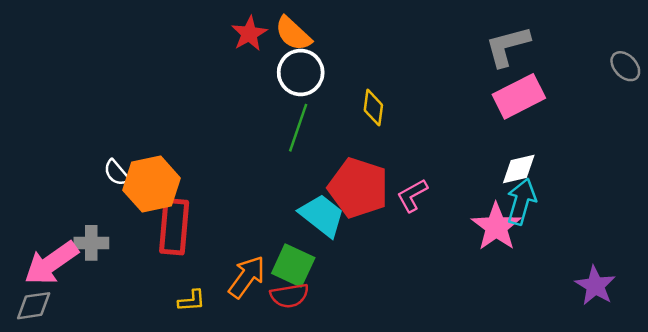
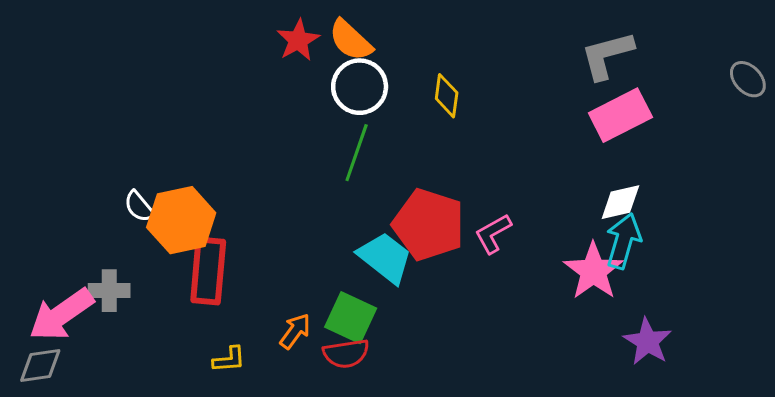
yellow diamond: (373, 108) -> (447, 96), moved
orange arrow: (247, 277) -> (295, 331), size x0.7
purple star: (595, 286) -> (647, 342), moved

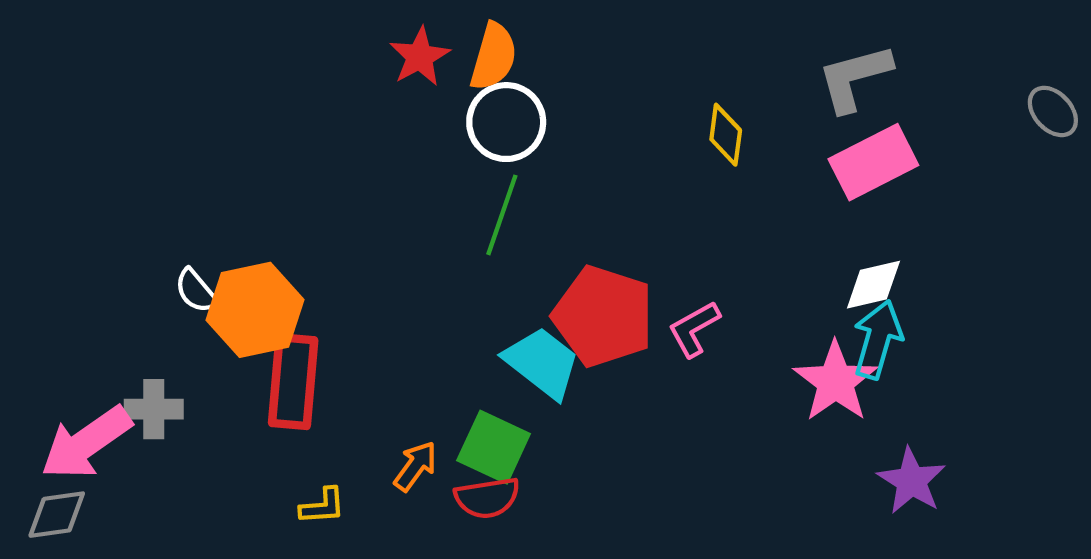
orange semicircle: (351, 40) -> (494, 57), turned -117
yellow diamond: (447, 96) -> (726, 135), moved

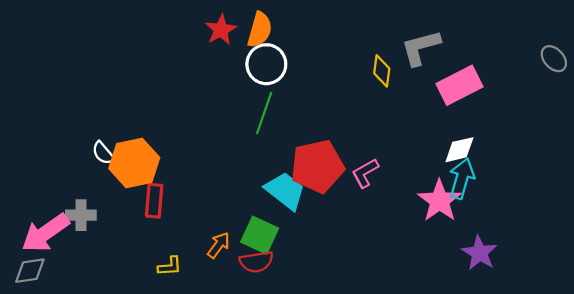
gray L-shape: (854, 78) -> (421, 48), moved
red pentagon: (603, 316) -> (317, 166), turned -30
red rectangle: (293, 382) -> (154, 201), size x0.7

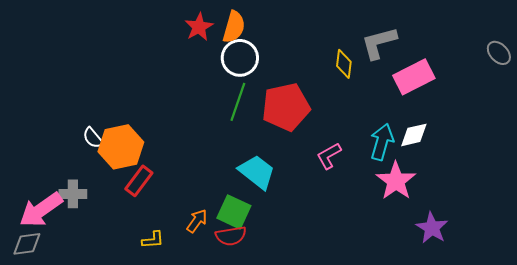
red pentagon: (317, 166) -> (286, 107), moved
cyan arrow: (462, 179) -> (382, 142), moved
red rectangle: (154, 201) -> (139, 181), turned 32

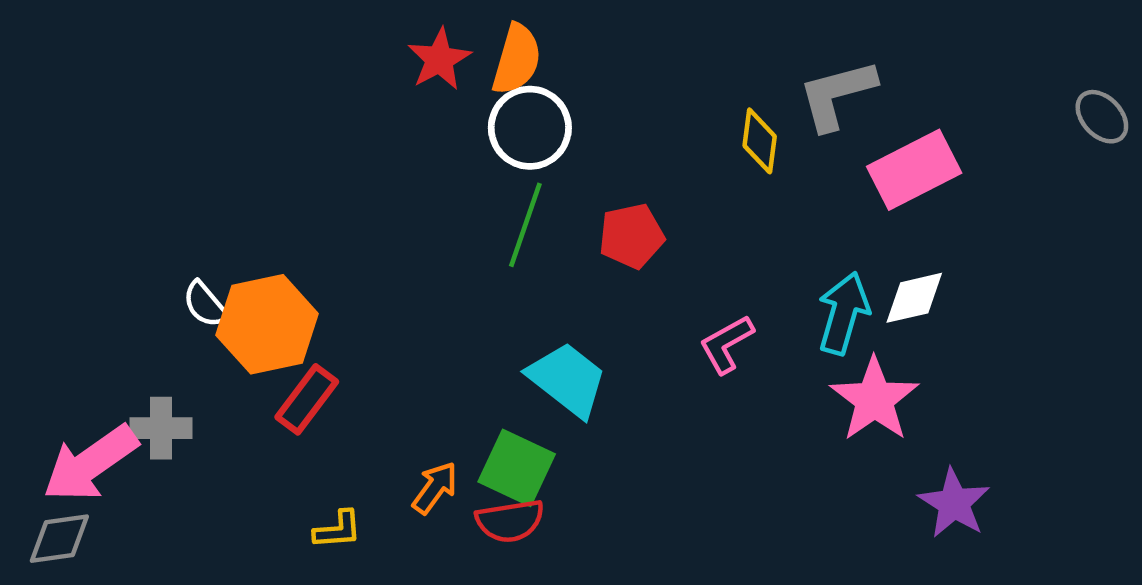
red pentagon: (286, 107) -> (631, 236), size x0.6

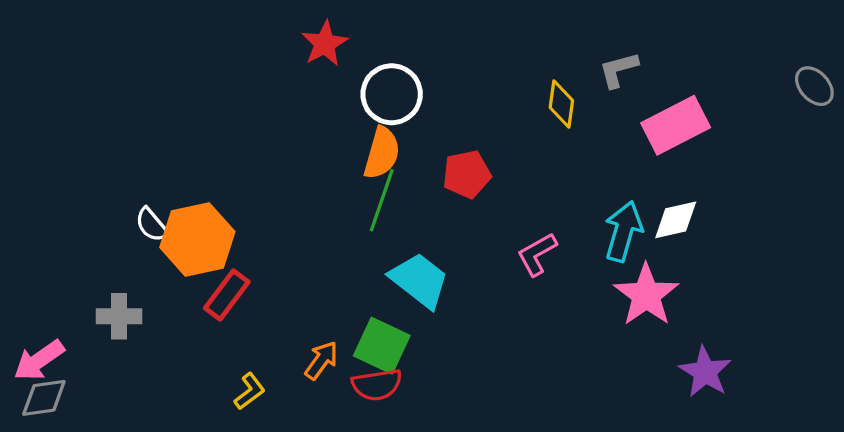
orange semicircle: (517, 59) -> (382, 153), moved
gray L-shape: (837, 95) -> (619, 70), size x0.7
green line: (525, 225) -> (382, 200), moved
pink arrow: (90, 463) -> (39, 360), moved, size x0.7
yellow L-shape: (338, 530) -> (250, 391), turned -33

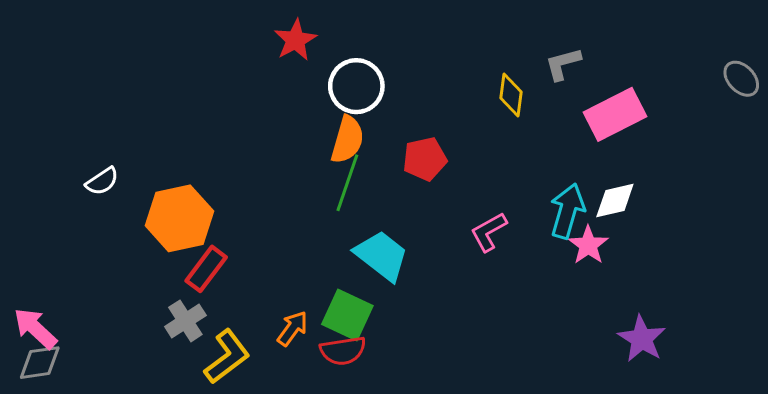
white semicircle: (152, 225) -> (102, 181), moved, turned -84
pink star: (646, 295) -> (588, 245), moved, size x0.7
gray cross: (119, 316) -> (185, 321), moved, turned -33
pink arrow: (39, 360) -> (35, 328), turned 78
yellow L-shape: (250, 391) -> (227, 357), size x1.6

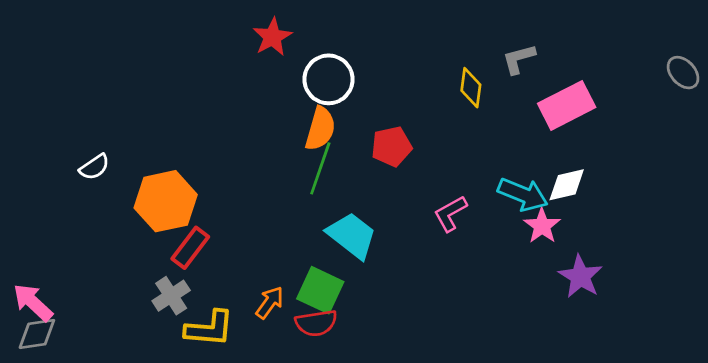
cyan arrow: (567, 211) -> (523, 194), turned 96
purple star: (642, 339) -> (580, 276), moved
yellow L-shape: (227, 357) -> (209, 329), turned 42

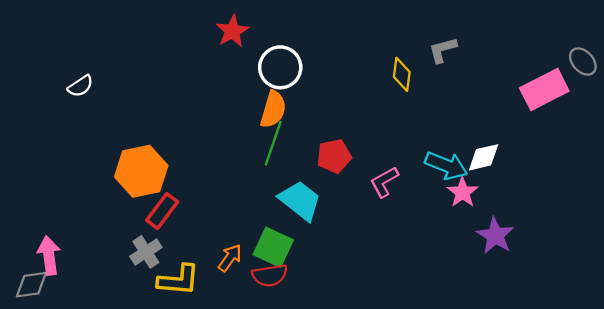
pink rectangle: (567, 105) -> (544, 90), moved
red pentagon: (391, 146) -> (334, 156), moved
white semicircle: (94, 167) -> (80, 86), moved
pink arrow: (33, 303) -> (49, 255), moved, turned 39

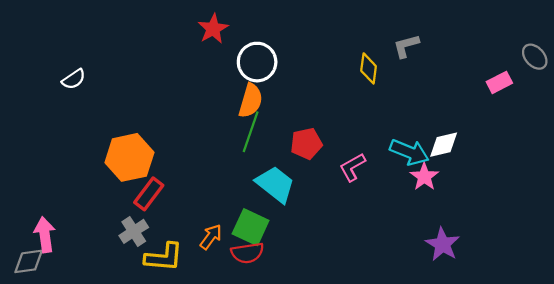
pink rectangle: (544, 90) -> (499, 82), size x0.6
purple star: (495, 236) -> (443, 244), moved

